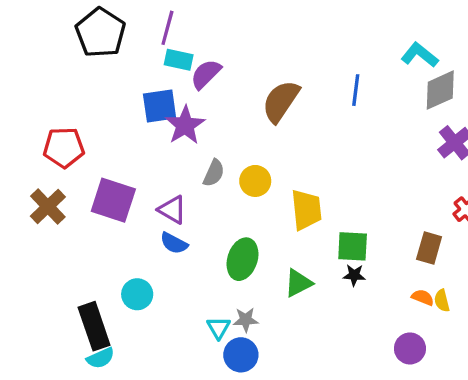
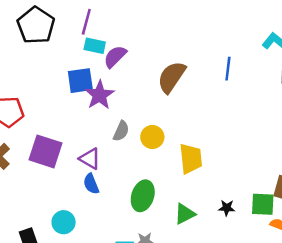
blue semicircle: (174, 243) -> (91, 184), turned 40
green square: (353, 246) -> (263, 204), moved

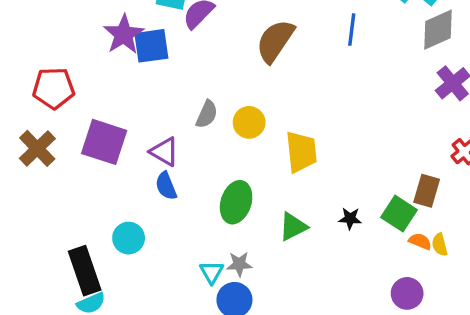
purple star: (100, 95) -> (124, 34), moved
green square: (263, 204) -> (399, 214), turned 30

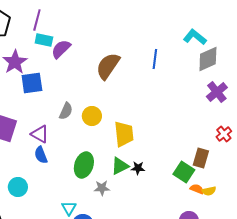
blue square: (151, 46) -> (32, 83), moved
black star: (350, 218) -> (138, 168), moved
green triangle: (293, 227) -> (120, 166), moved
yellow semicircle: (440, 245) -> (209, 191), turned -88
gray star: (239, 264) -> (102, 188), moved

